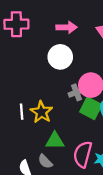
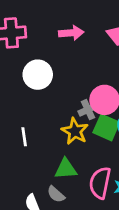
white circle: (60, 57) -> (38, 75), moved
yellow star: (41, 112) -> (75, 131), moved

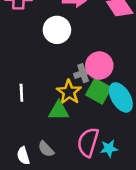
white circle: (38, 75) -> (57, 30), moved
green triangle: (66, 169) -> (59, 111), moved

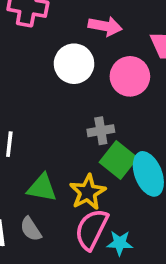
pink circle: (99, 65) -> (130, 76), moved
yellow star: (69, 92) -> (88, 192), moved
green triangle: (59, 111) -> (42, 188), moved

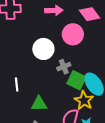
white circle: (74, 64) -> (43, 49), moved
yellow star: (88, 192) -> (84, 100), moved

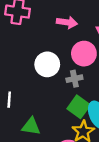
gray cross: (64, 67) -> (74, 79), moved

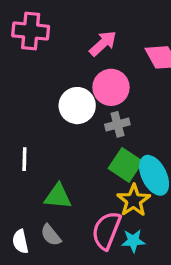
pink arrow: (67, 22) -> (103, 43), turned -48
pink circle: (84, 54) -> (111, 87), moved

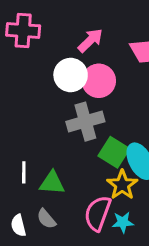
white circle: (77, 106) -> (71, 75), moved
gray cross: (117, 124) -> (85, 122), moved, size x1.6
white line: (24, 159) -> (24, 172), moved

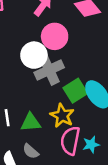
white circle: (71, 75) -> (34, 55), moved
green square: (114, 152) -> (75, 91), turned 35
yellow star: (122, 185) -> (62, 116), moved

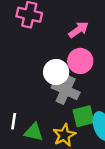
gray cross: (49, 70) -> (66, 90), turned 32

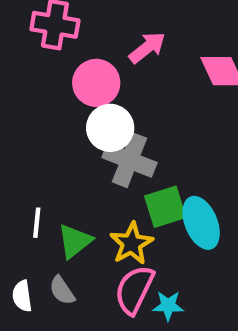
pink circle: (80, 61) -> (96, 83), moved
green triangle: (34, 132) -> (75, 241), turned -48

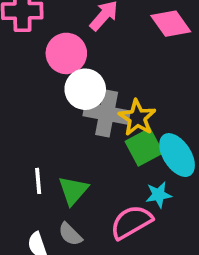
yellow star: (132, 244) -> (137, 118), moved
pink semicircle: (134, 290) -> (131, 222), turned 45
cyan star: (168, 306) -> (159, 195), moved

